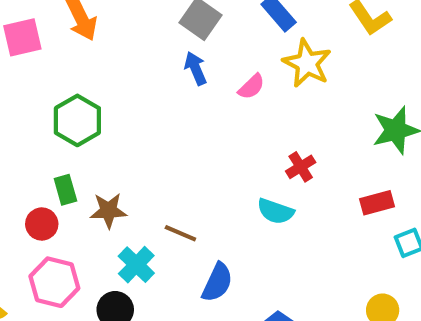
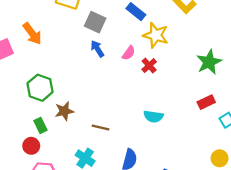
red cross: (301, 167) -> (149, 66), moved
brown star: (108, 211) -> (64, 111), moved
brown line: (180, 233) -> (101, 127), moved

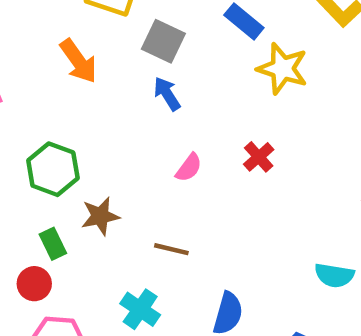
orange arrow: (32, 34) -> (78, 61), moved
pink semicircle: (129, 53) -> (189, 168), moved
red cross: (149, 66) -> (259, 157), moved
cyan semicircle: (153, 116) -> (334, 275), moved

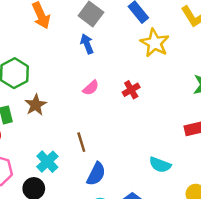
brown star: (100, 216) -> (36, 105), turned -30
brown line: (171, 249) -> (81, 142), moved, turned 48

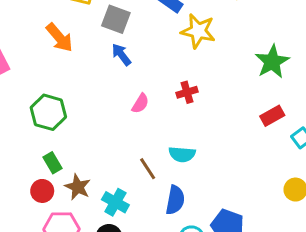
red cross: (131, 90) -> (187, 92), turned 30
brown star: (36, 105) -> (78, 187), moved
cyan semicircle: (160, 165) -> (182, 154), moved

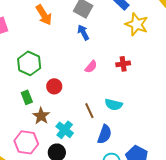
red circle: (42, 191) -> (54, 86), moved

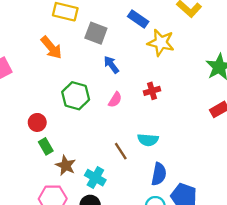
blue arrow: (83, 32) -> (111, 65), moved
green hexagon: (29, 63) -> (76, 96), moved
red circle: (54, 86) -> (37, 122), moved
blue semicircle: (105, 134) -> (159, 174), moved

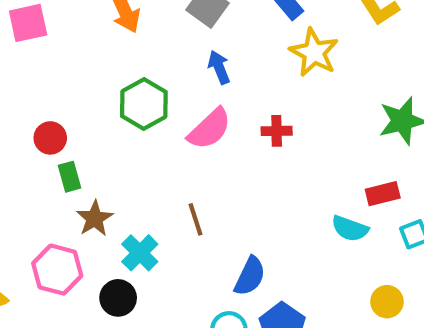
pink semicircle: (115, 100) -> (210, 129), size x1.6
red circle: (37, 122) -> (50, 138), moved
cyan semicircle: (148, 140) -> (350, 229), moved

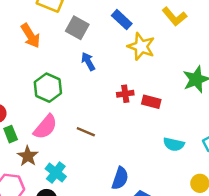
pink semicircle: (210, 129) -> (45, 127), moved
red rectangle: (383, 194) -> (151, 102), moved, turned 36
brown line: (196, 219) -> (86, 132), moved, turned -42

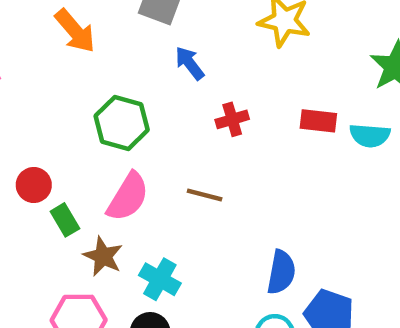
red cross: (125, 94) -> (232, 119), moved
cyan semicircle: (174, 144) -> (370, 135), moved

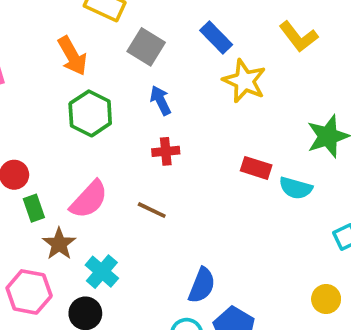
red cross: (232, 119) -> (166, 151), moved
green hexagon: (122, 123) -> (90, 113), moved

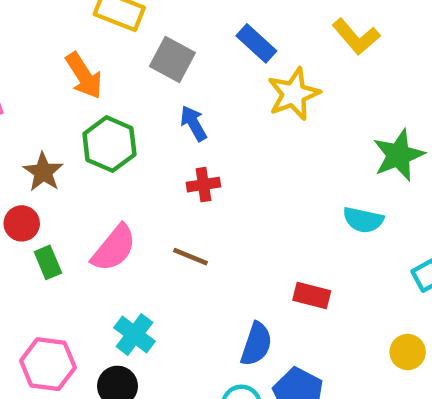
yellow star: (244, 81) -> (294, 94), turned 30
red rectangle: (256, 168) -> (312, 296), moved
brown star: (59, 244) -> (43, 172), moved

